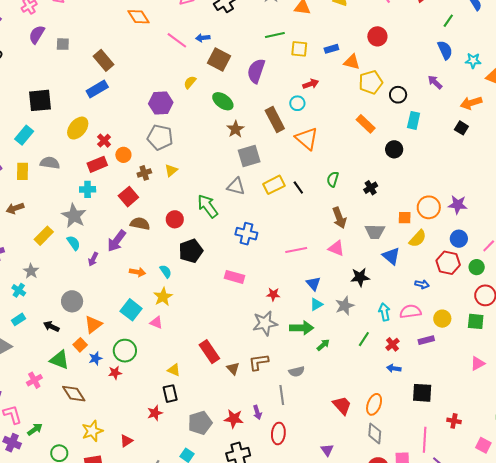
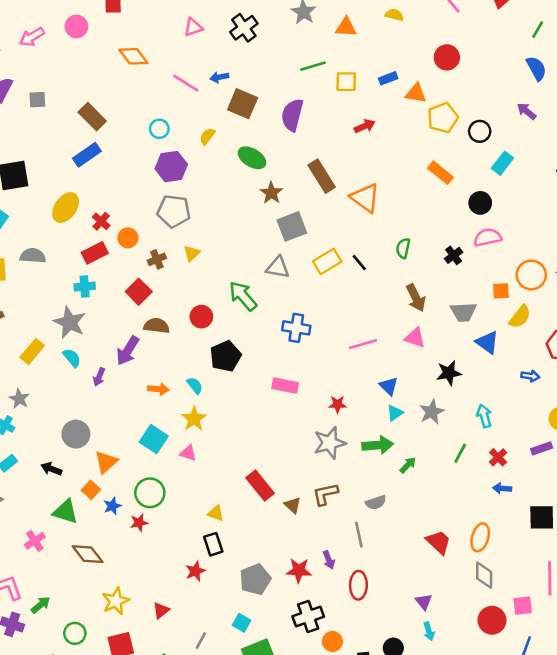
cyan circle: (297, 103) -> (159, 129), moved
cyan rectangle: (414, 120) -> (502, 163), turned 30
pink semicircle: (410, 312) -> (488, 237), moved

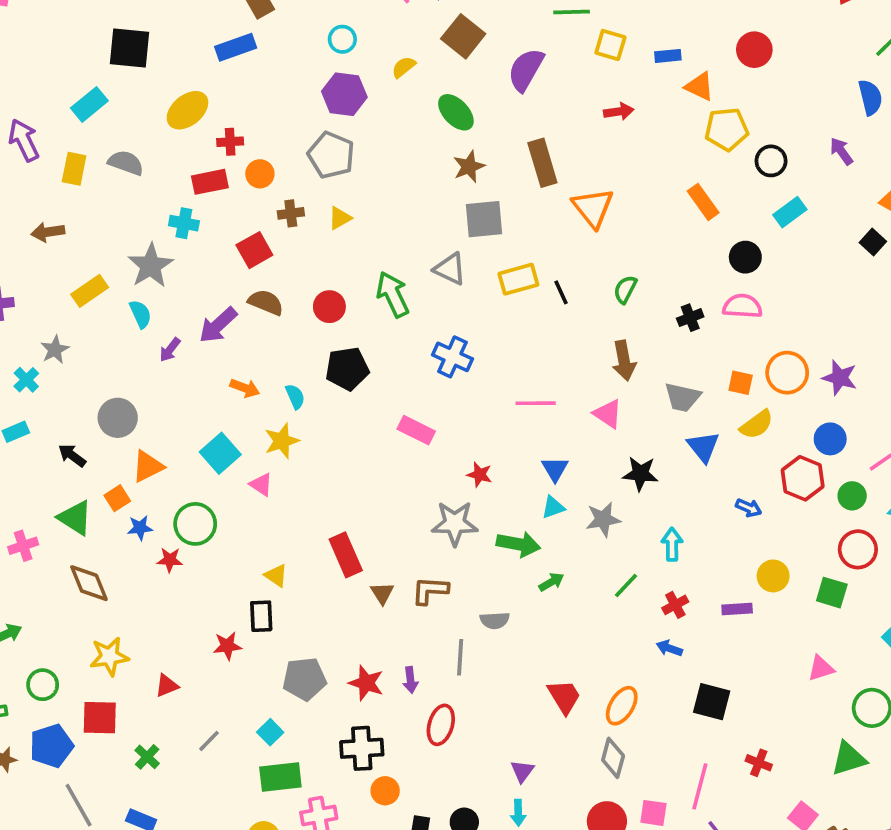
red cross: (101, 221) -> (230, 142), turned 30

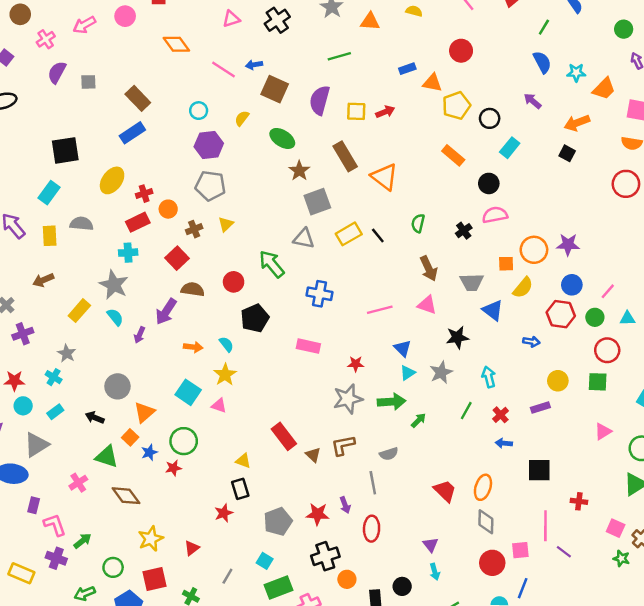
yellow square: (610, 45) -> (356, 111), moved

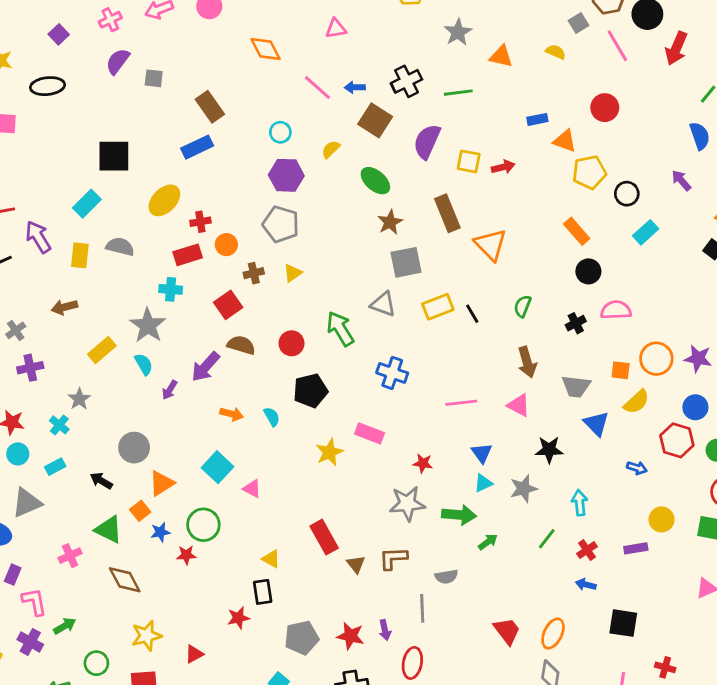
black cross: (277, 20) -> (406, 81), moved
black circle: (489, 183) -> (588, 271), moved
yellow star: (225, 375) -> (329, 452), moved

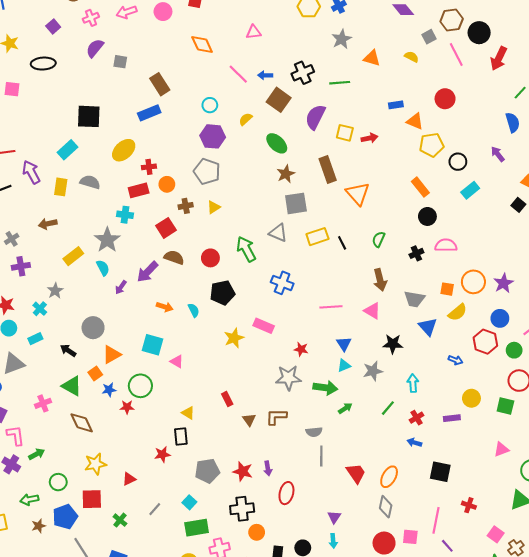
purple star: (698, 358) -> (504, 283), turned 30
cyan square: (217, 467) -> (153, 345), turned -30
red rectangle: (324, 537) -> (227, 399), size x0.6
gray line: (422, 608) -> (321, 456), moved

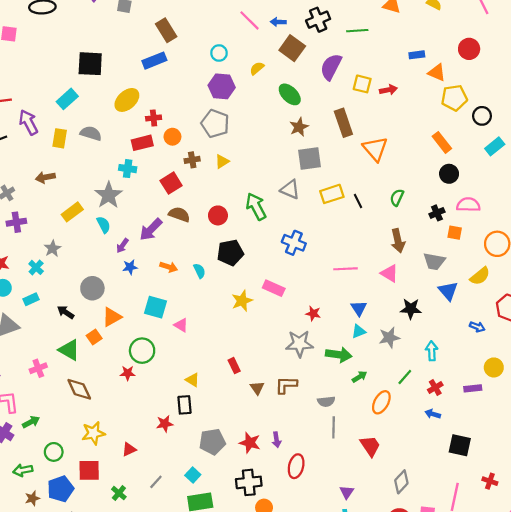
orange square: (447, 289) -> (455, 233), moved
blue star: (109, 390) -> (130, 267), moved
orange ellipse: (389, 477) -> (381, 402), moved
gray diamond: (386, 507) -> (401, 482), turned 30

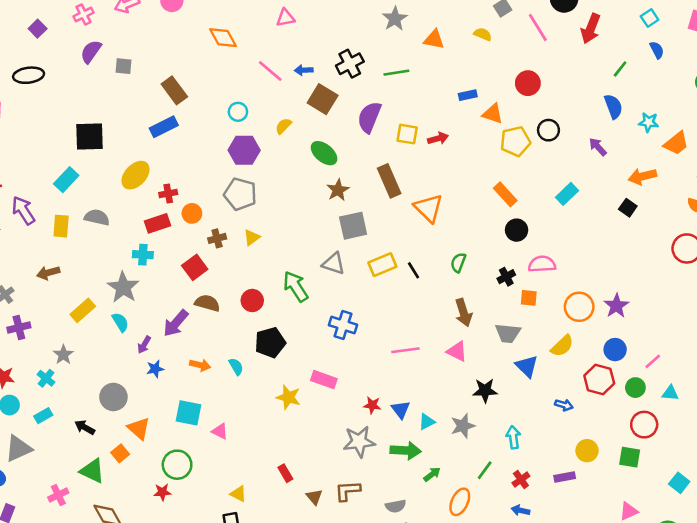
black circle: (482, 116) -> (548, 130), moved
yellow star: (242, 301) -> (288, 397), turned -30
blue triangle: (359, 308) -> (401, 410), moved
orange triangle: (112, 317) -> (139, 428), turned -45

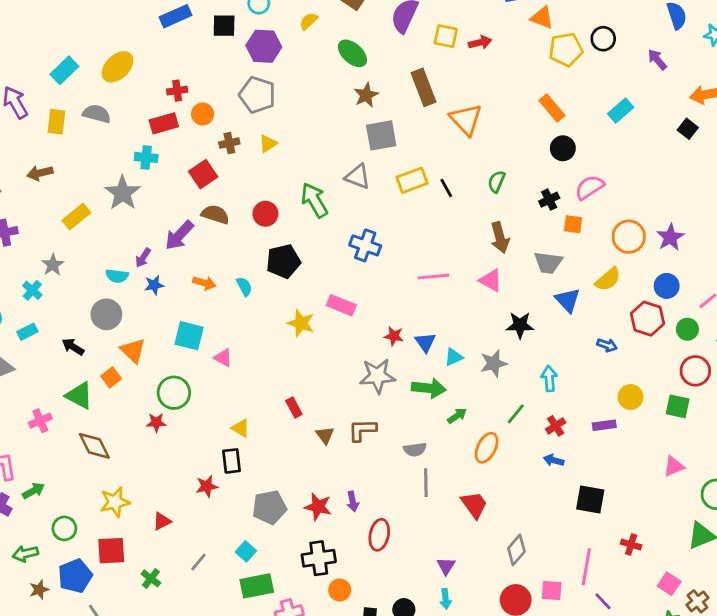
black square: (89, 137) -> (224, 26), moved, size x0.7
yellow ellipse: (136, 175) -> (117, 67), moved
pink semicircle: (542, 264) -> (589, 187), turned -32
cyan semicircle: (120, 322) -> (117, 276), moved, turned 126

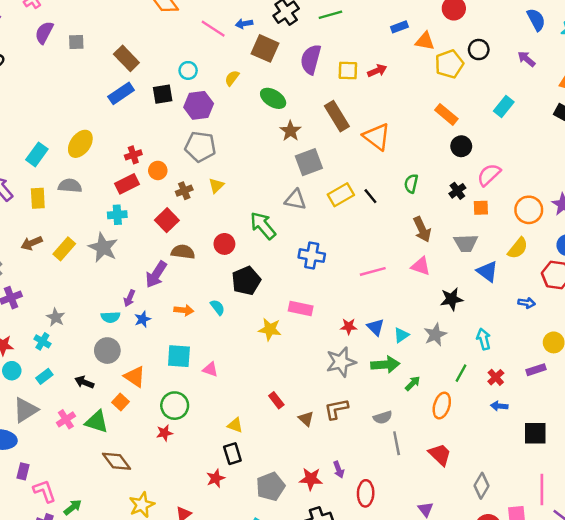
yellow rectangle: (76, 217) -> (64, 249), moved
pink cross: (40, 421) -> (66, 419), moved

